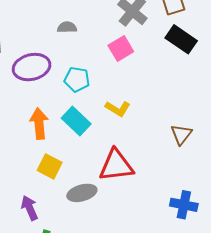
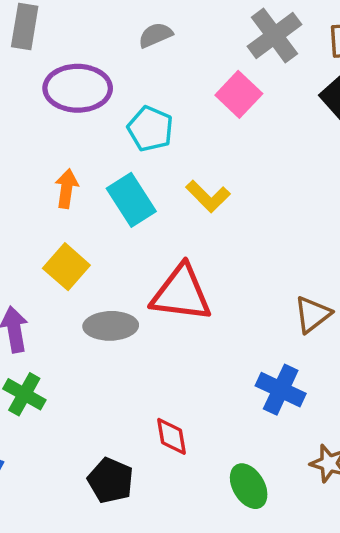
gray semicircle: (67, 27) -> (155, 35), turned -36
pink square: (121, 48) -> (239, 94), turned -30
orange arrow: (39, 124) -> (67, 189), size x0.7
brown triangle: (181, 134) -> (313, 314), moved

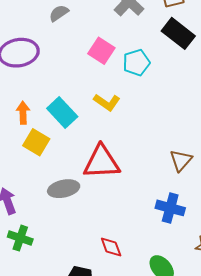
pink square: (239, 94) -> (101, 51), moved
cyan pentagon: (150, 129) -> (136, 63), moved, turned -30
yellow square: (66, 267) -> (36, 142), moved

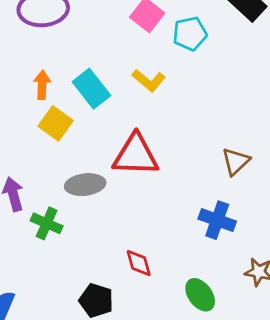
green cross: (20, 238) -> (47, 223), moved

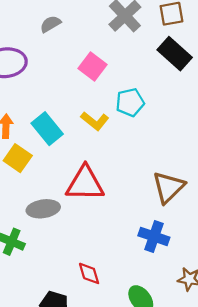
cyan pentagon: (190, 34) -> (130, 102), moved
brown triangle: (236, 161) -> (168, 187), size x1.4

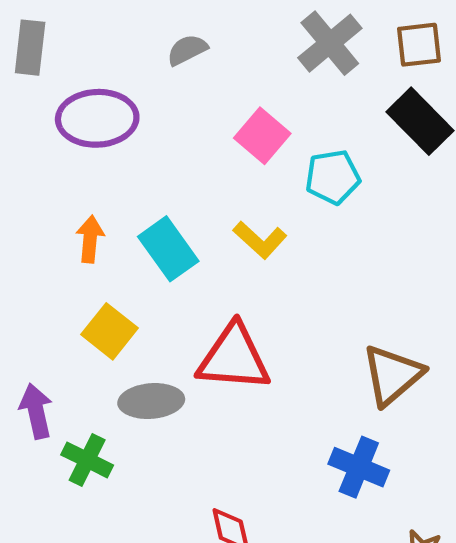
cyan pentagon: (130, 102) -> (333, 177), moved
yellow square: (18, 158) -> (110, 331), moved

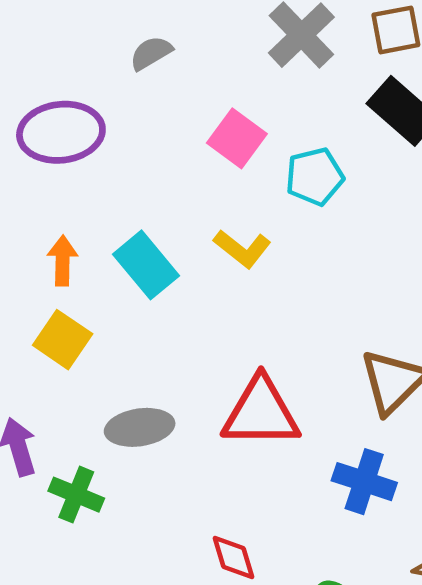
yellow square: (110, 331) -> (63, 340), moved
red triangle: (234, 358) -> (261, 413), moved

